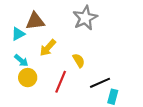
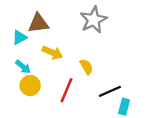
yellow arrow: (48, 48) -> (52, 53), turned -108

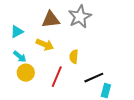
brown triangle: (38, 23) -> (51, 20), moved
yellow semicircle: (86, 67) -> (74, 57), turned -144

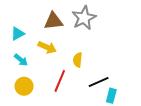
yellow circle: (26, 73) -> (24, 86), moved

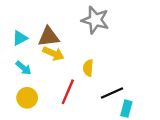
gray star: (84, 18) -> (95, 20), turned -30
brown triangle: (53, 21) -> (49, 37), moved

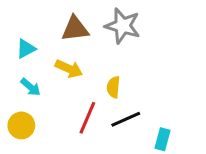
brown triangle: (49, 37) -> (75, 29), moved
black line: (112, 93) -> (126, 119), moved
yellow circle: (27, 98) -> (21, 125), moved

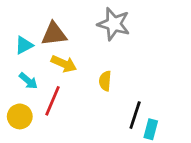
brown triangle: (75, 29) -> (54, 34), moved
red line: (87, 118) -> (52, 101), moved
black line: (126, 119) -> (135, 115), moved, turned -48

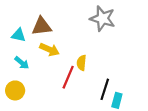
gray star: (114, 24) -> (103, 19), moved
cyan triangle: (24, 45) -> (18, 35), turned 40
red line: (52, 101) -> (68, 77), moved

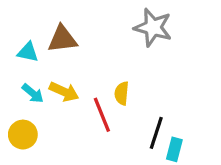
yellow arrow: (49, 50) -> (64, 92), moved
red line: (68, 77) -> (102, 115), turned -45

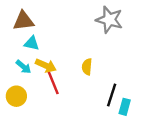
brown triangle: (62, 39) -> (23, 21), moved
cyan triangle: (28, 52) -> (32, 43), moved
red line: (102, 115) -> (53, 82), moved

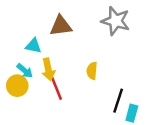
brown triangle: (23, 21) -> (61, 26), moved
yellow arrow: (46, 66) -> (48, 69), turned 54
yellow circle: (16, 96) -> (17, 86), moved

